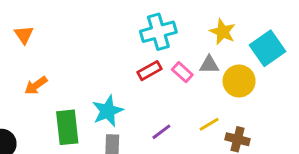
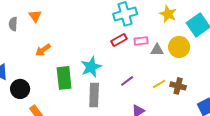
gray triangle: (209, 65) -> (157, 50), moved
pink rectangle: (182, 72) -> (141, 41), turned -48
yellow line: (209, 124) -> (159, 84), moved

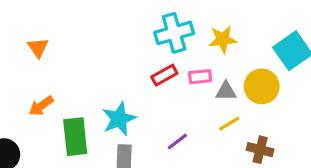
yellow star: (168, 14) -> (223, 39), moved, turned -30
orange triangle: (35, 16) -> (38, 47), moved
orange arrow: (43, 50) -> (41, 106), moved
yellow line: (159, 84) -> (229, 124), moved

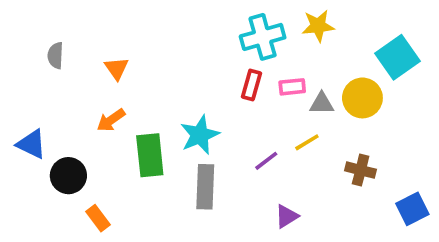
yellow star: (223, 39) -> (318, 26), moved
orange triangle: (38, 47) -> (116, 68), moved
red rectangle: (164, 75) -> (251, 85), turned -45
yellow line: (229, 124) -> (307, 142), moved

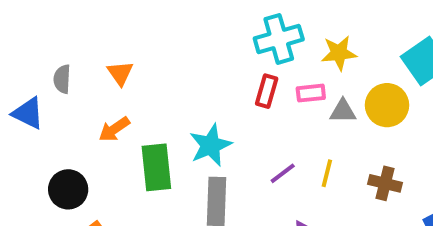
yellow star: (318, 26) -> (339, 53), moved
gray semicircle: (55, 55) -> (62, 79), moved
yellow line: (307, 142) -> (327, 173), moved, turned -45
blue triangle: (31, 144) -> (28, 113), moved

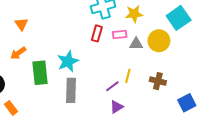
purple line: (283, 173) -> (112, 86), moved

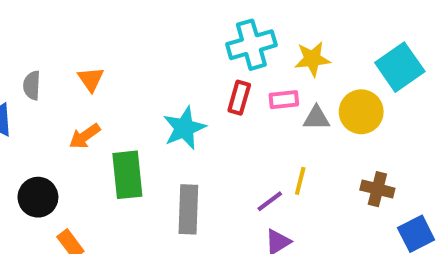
cyan star: (68, 61) -> (184, 128), moved
brown cross: (158, 81) -> (377, 189), moved

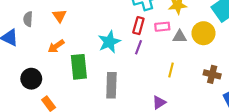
purple line: (270, 201) -> (138, 47), moved, turned -32

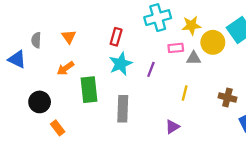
red rectangle: (138, 26) -> (116, 37), moved
yellow circle: (203, 33) -> (213, 42), moved

